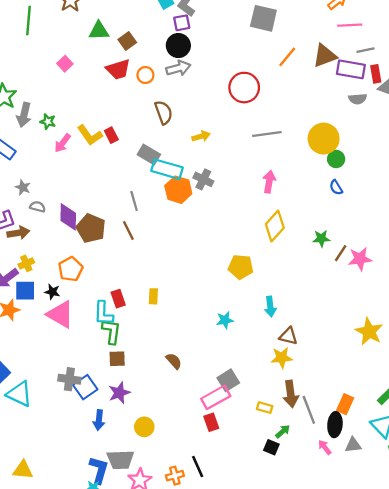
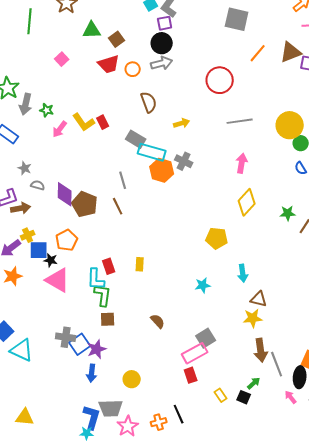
blue square: (25, 291) -> (39, 250), moved
purple star: (119, 393) -> (97, 349), moved
yellow rectangle: (265, 408) -> (221, 395), moved, turned 40

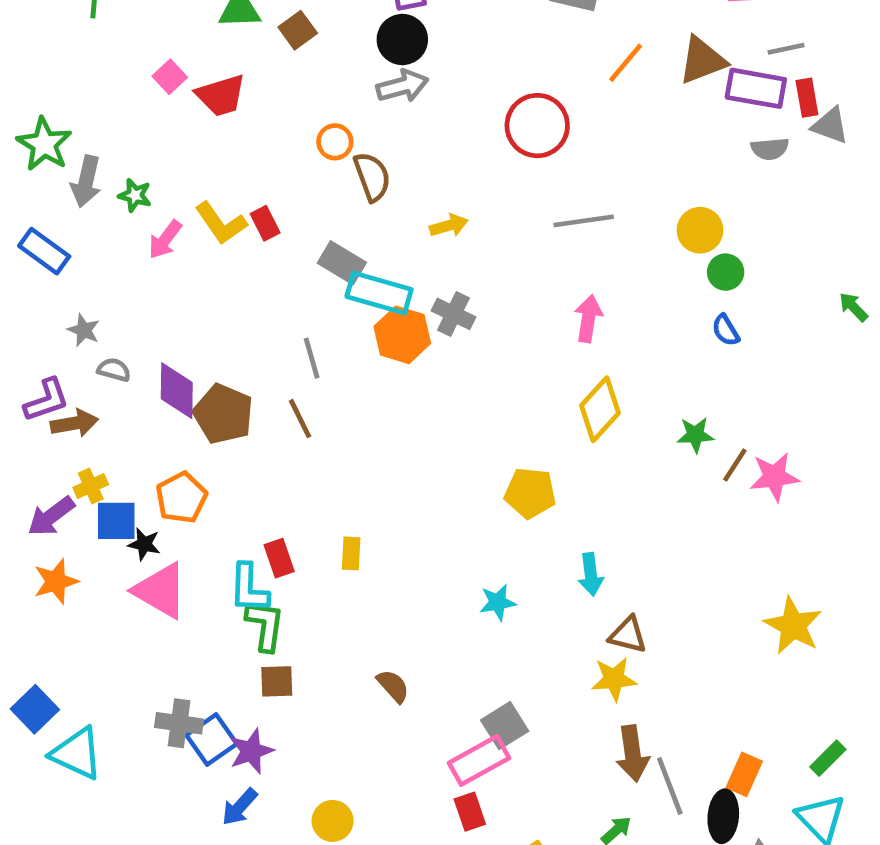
red trapezoid: (109, 64) -> (221, 95), moved
orange circle: (133, 69) -> (335, 142), moved
yellow circle: (290, 125) -> (700, 230), size x0.7
blue arrow: (92, 373) -> (240, 807), turned 36

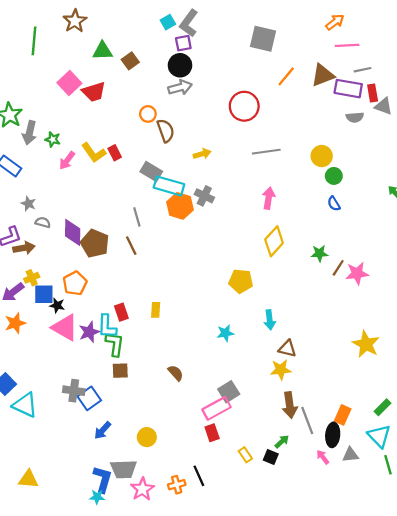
pink square: (170, 77) -> (69, 83), size x1.5
purple star: (251, 751) -> (89, 332), moved

